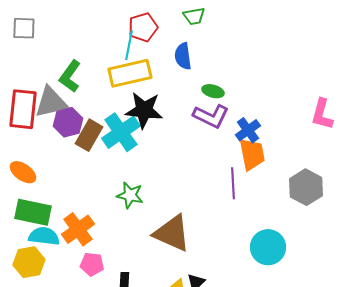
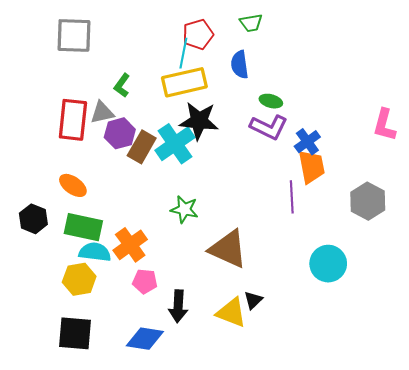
gray square: (24, 28) -> (74, 35), size x1.5
green L-shape: (70, 76) -> (122, 85), size x0.7
gray triangle: (51, 102) -> (102, 113), size x0.7

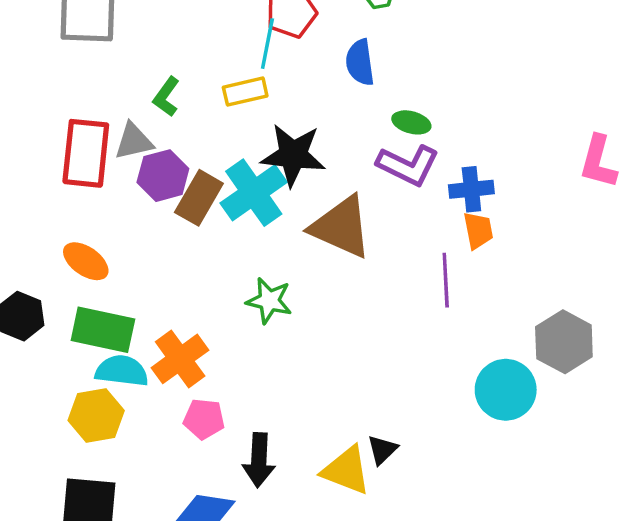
yellow rectangle: (184, 82) -> (245, 92), moved, size x0.6
blue cross: (307, 142) -> (471, 189), turned 30
orange trapezoid: (312, 167) -> (478, 230), size x0.7
gray hexagon: (368, 201) -> (564, 342), moved
brown triangle: (228, 249) -> (341, 227), moved

